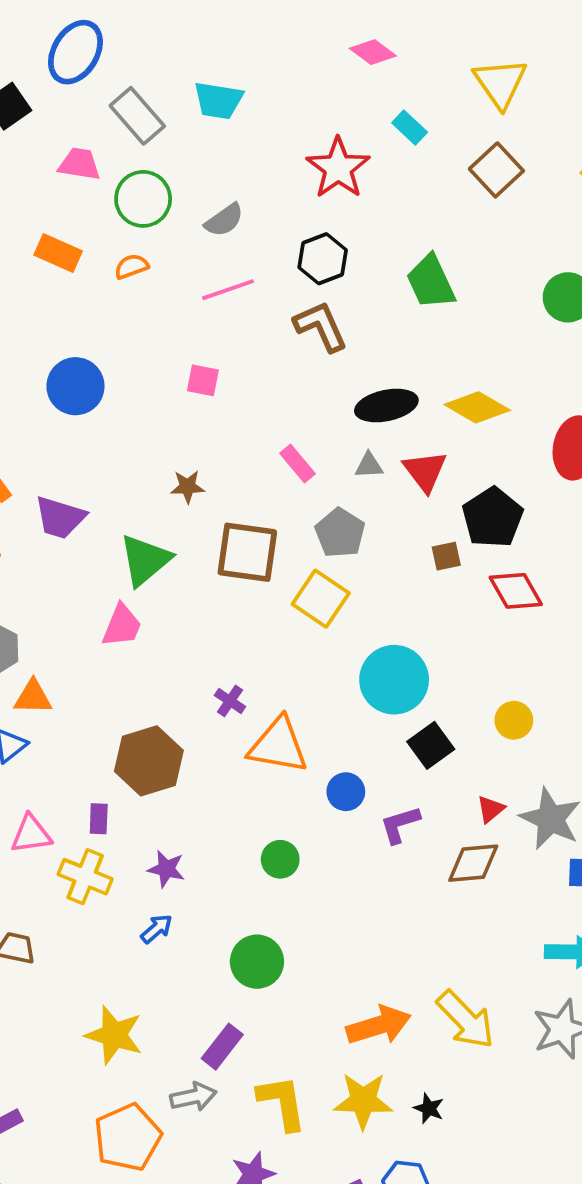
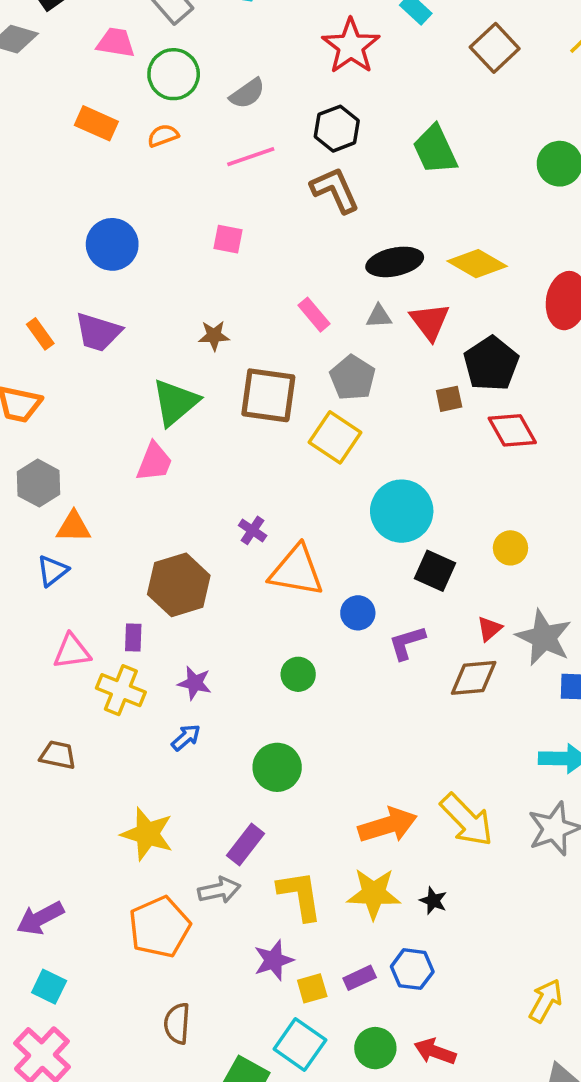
purple trapezoid: (60, 518) -> (98, 332), moved
black square: (431, 745) -> (435, 571), turned -30

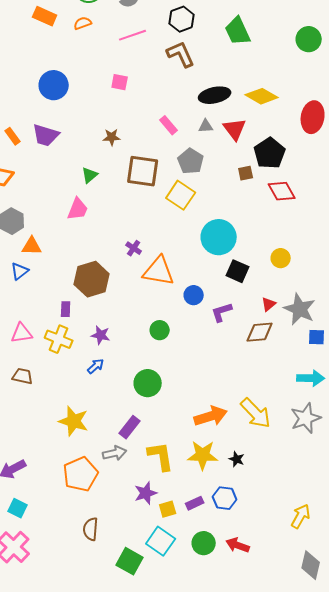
green triangle: (175, 402) -> (90, 175), size x0.6
pink triangle: (72, 651) -> (22, 333), moved

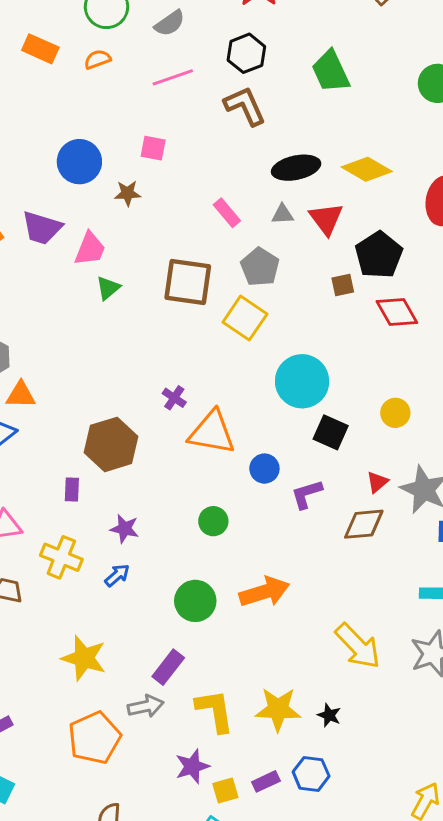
blue circle: (54, 85) -> (79, 162), moved
brown star: (112, 137) -> (128, 193), moved
pink trapezoid: (78, 209) -> (90, 249), moved
yellow cross: (59, 339) -> (61, 557), moved
orange arrow: (211, 416) -> (264, 592), moved

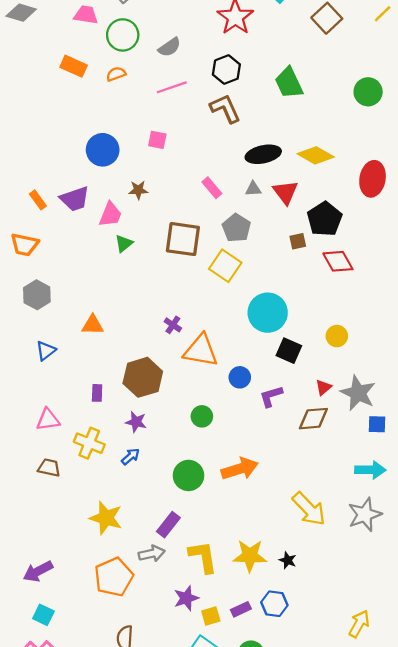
brown star: (128, 193) -> (138, 190), moved
purple trapezoid: (42, 228) -> (75, 199), turned -36
orange triangle: (21, 395) -> (93, 325), moved
brown hexagon: (111, 444) -> (143, 377), moved

